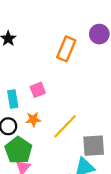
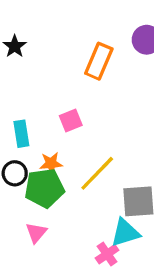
pink square: (38, 90) -> (71, 121), moved
green pentagon: (18, 150) -> (44, 188), moved, turned 30

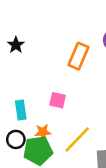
pink square: (71, 121) -> (58, 100), turned 35

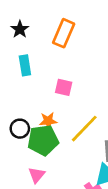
orange rectangle: (78, 56) -> (64, 33), moved
cyan rectangle: (21, 110) -> (25, 65), moved

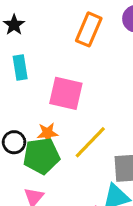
orange rectangle: (64, 33) -> (89, 29), moved
pink square: (64, 87) -> (66, 93), size x1.6

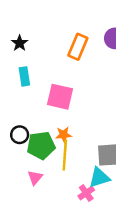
orange star: (48, 133) -> (64, 135), moved
yellow line: (90, 142) -> (65, 155), moved, turned -40

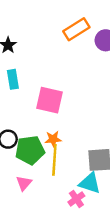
orange rectangle: (78, 47) -> (76, 29), moved, turned 35
cyan triangle: (99, 178) -> (90, 183), turned 35

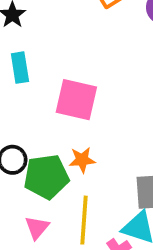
yellow line: (54, 160) -> (84, 220), moved

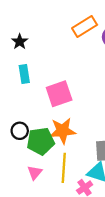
pink square: (76, 100) -> (59, 94), turned -32
orange star: (82, 160) -> (63, 131), size x1.6

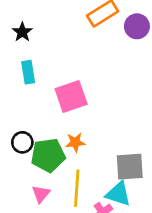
orange star: (63, 131) -> (75, 142), size x0.6

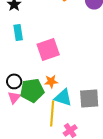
pink triangle: (41, 194) -> (14, 97), moved
cyan triangle: (118, 194) -> (63, 97), moved

